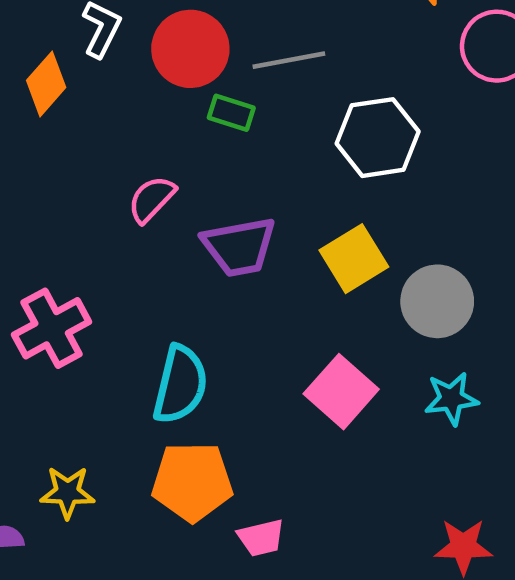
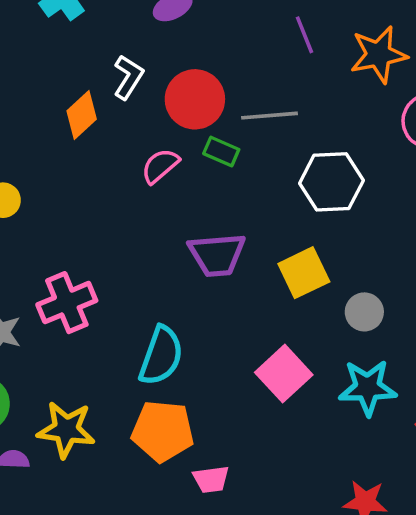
pink semicircle: (152, 199) -> (160, 166), moved
gray circle: (437, 301) -> (364, 312), size x0.7
cyan star: (451, 399) -> (368, 388), size x1.4
yellow star: (67, 492) -> (66, 430), size x1.4

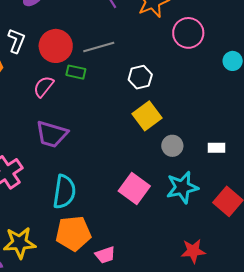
white hexagon: (331, 182) -> (140, 77), size x0.7
purple trapezoid: (217, 255) -> (52, 134), moved, turned 32
yellow square: (304, 273) -> (147, 116), moved

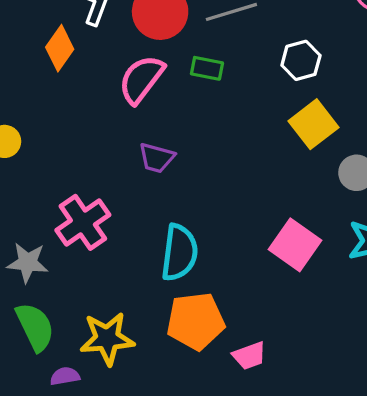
green rectangle: (76, 72) -> (207, 68), moved
pink semicircle: (44, 87) -> (141, 79), size x1.4
purple trapezoid: (52, 134) -> (157, 158), size x0.7

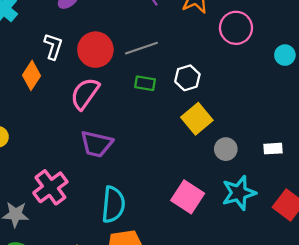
green rectangle: (207, 68) -> (145, 83), moved
purple trapezoid: (157, 158) -> (96, 144), size x1.4

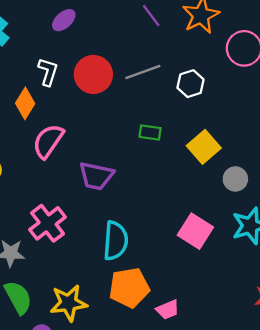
white hexagon: (187, 78) -> (190, 84), moved
green rectangle: (145, 83) -> (150, 132), moved
pink semicircle: (85, 94) -> (48, 141), moved

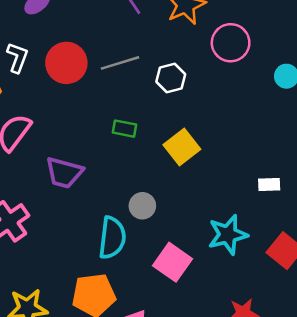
gray circle: (235, 179) -> (142, 206), moved
pink square: (195, 231) -> (172, 262), moved
cyan semicircle: (116, 241) -> (112, 238), moved

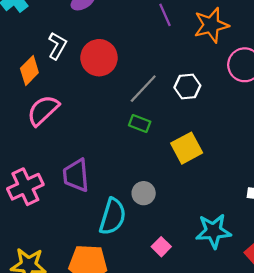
gray line: (120, 63) -> (143, 89), moved, turned -40
purple trapezoid: (64, 173) -> (76, 175), moved, turned 60
pink square: (172, 262) -> (161, 247), size x0.6

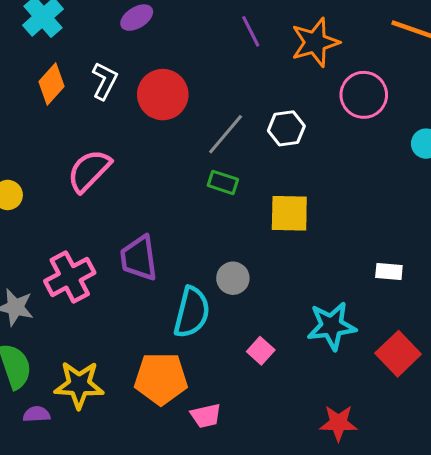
orange diamond: (29, 70) -> (51, 84), moved
yellow square: (187, 148) -> (289, 213), turned 32

